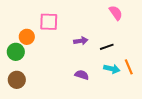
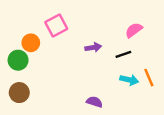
pink semicircle: (116, 13) -> (134, 30), moved, turned -91
pink square: (49, 22) -> (56, 25), turned -30
purple semicircle: (82, 75) -> (94, 102), moved

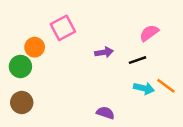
orange line: (149, 78) -> (166, 86), turned -30

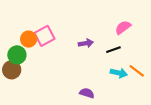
pink square: (63, 28) -> (45, 36), moved
brown circle: (22, 102) -> (12, 70), moved

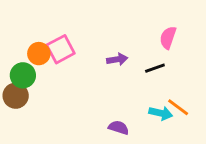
pink semicircle: (123, 27) -> (168, 38), turned -35
orange line: (137, 71) -> (178, 107), moved
cyan arrow: (119, 73) -> (161, 113), moved

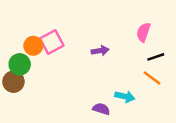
black line: (155, 68) -> (156, 57), moved
orange line: (178, 107) -> (152, 78), moved
cyan arrow: (161, 113) -> (125, 97), moved

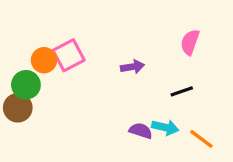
black line: (156, 57) -> (182, 91), moved
orange line: (152, 78) -> (201, 139), moved
purple semicircle: (101, 109) -> (141, 131), moved

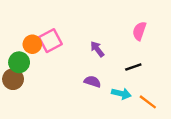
purple arrow: (133, 67) -> (97, 49), turned -119
purple semicircle: (141, 131) -> (92, 82), moved

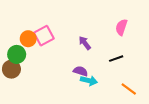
cyan arrow: (121, 94) -> (89, 81), moved

